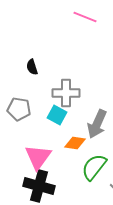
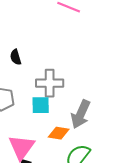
cyan square: (57, 115) -> (41, 105), turned -30

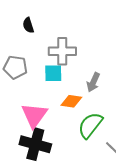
gray arrow: (81, 114) -> (93, 82), size x0.7

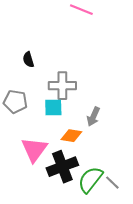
green semicircle: (90, 125) -> (90, 180), moved
black cross: (35, 144) -> (62, 167), moved, turned -36

